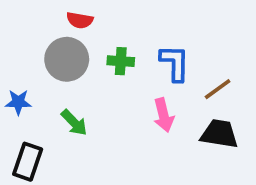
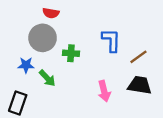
green cross: (121, 61) -> (71, 53), moved
blue star: (18, 102) -> (26, 65), moved
pink arrow: (164, 115) -> (104, 91), moved

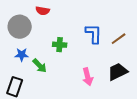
gray circle: (43, 38) -> (20, 27), moved
brown line: (138, 57) -> (119, 39), moved
black trapezoid: (140, 85) -> (118, 72), turned -35

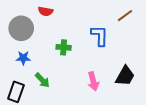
brown line: (119, 39) -> (125, 16), moved
green arrow: (40, 66) -> (42, 80), moved
black trapezoid: (118, 72) -> (125, 76), turned 145

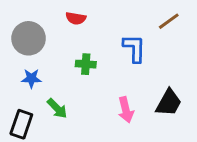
red semicircle: (46, 11) -> (76, 18), moved

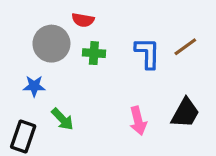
brown line: (169, 21) -> (185, 47), moved
gray circle: (29, 38) -> (51, 44), moved
green cross: (86, 64) -> (94, 53), moved

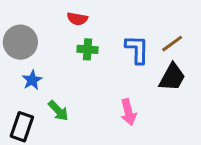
gray circle: (51, 44) -> (20, 42), moved
blue star: (34, 86) -> (32, 80), turned -30
black trapezoid: (185, 113) -> (172, 77), moved

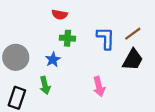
gray circle: (20, 42) -> (16, 57), moved
blue star: (32, 80) -> (53, 60), moved
green arrow: (58, 111) -> (45, 85), turned 30

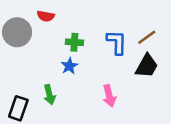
red semicircle: (60, 15) -> (46, 16), moved
gray circle: (16, 57) -> (17, 32), moved
blue star: (53, 60) -> (69, 66), moved

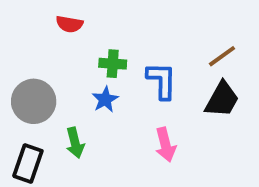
gray circle: (17, 32) -> (34, 101), moved
blue L-shape: (117, 42) -> (162, 81), moved

